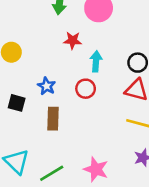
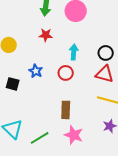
red star: (73, 40) -> (46, 35), moved
brown rectangle: (53, 119) -> (66, 110), moved

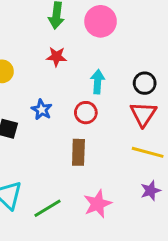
red triangle: (105, 74) -> (143, 114), turned 48
brown rectangle: (66, 110) -> (78, 152), moved
pink star: (74, 135) -> (98, 204), turned 30

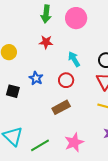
cyan arrow: (98, 82) -> (74, 59), turned -35
brown rectangle: (78, 152) -> (61, 107), turned 60

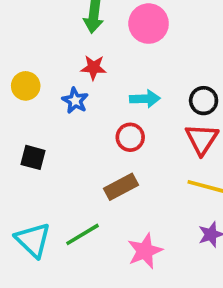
cyan arrow: (74, 59) -> (145, 99), turned 119
blue star: (36, 78) -> (75, 101), moved
green line: (40, 145) -> (83, 234), moved

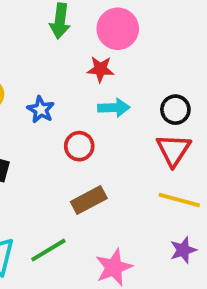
red star: (94, 68) -> (100, 69), moved
red circle: (130, 137) -> (79, 146), moved

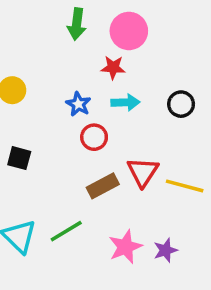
blue star: (41, 110) -> (78, 104), moved
red triangle: (174, 150) -> (143, 172), moved
purple star: (183, 250) -> (165, 250), moved

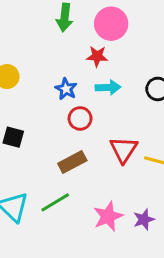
brown rectangle: (103, 186) -> (72, 162), moved

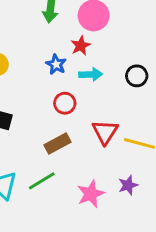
red star: (97, 56) -> (81, 46), turned -30
blue star: (66, 89) -> (56, 64), moved
purple star: (144, 219) -> (128, 185), moved

